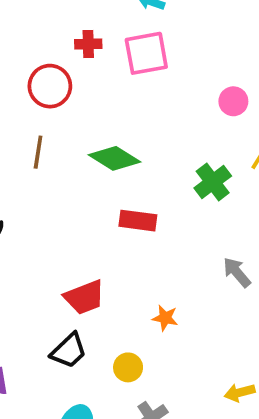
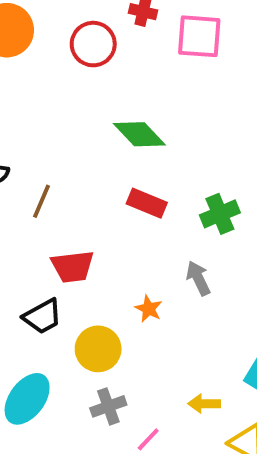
brown line: (38, 152) -> (42, 201), moved
green cross: (213, 182) -> (220, 214), moved
gray arrow: (237, 272) -> (198, 278), moved
yellow circle: (128, 367) -> (98, 349), size x1.5

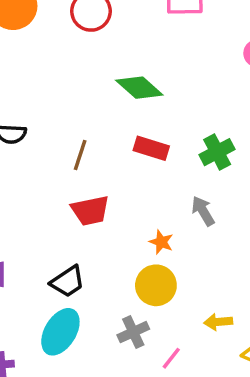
brown line: (42, 201) -> (80, 155), moved
black trapezoid: (43, 316) -> (68, 282), moved
yellow circle: (98, 349) -> (156, 285), moved

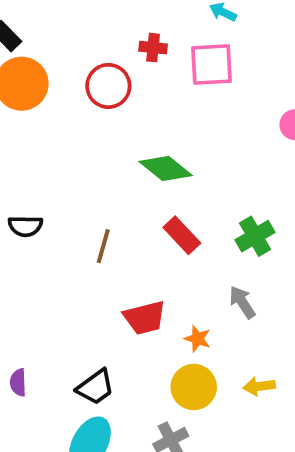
red rectangle: (151, 148) -> (182, 235), turned 32
red trapezoid: (90, 211) -> (145, 318), moved
yellow arrow: (218, 322) -> (259, 386), moved

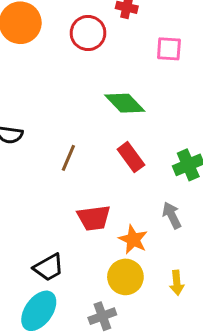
pink square: (212, 64) -> (169, 49), moved, size x0.7
orange star: (198, 339) -> (133, 239), size x1.4
yellow arrow: (259, 386) -> (177, 283), turned -95

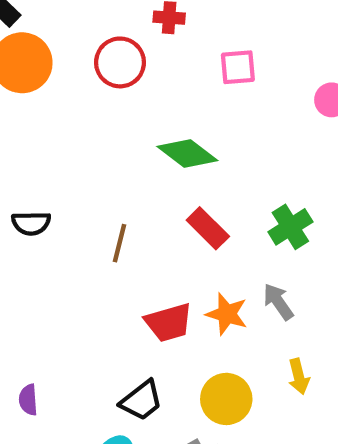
orange star: (133, 239) -> (227, 314), moved
black trapezoid: (49, 267) -> (141, 401), moved
yellow arrow: (177, 283) -> (299, 376), moved

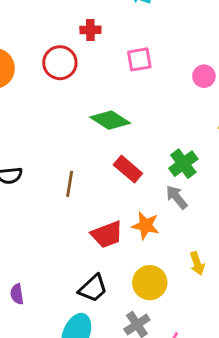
gray arrow: (278, 302) -> (177, 197), moved

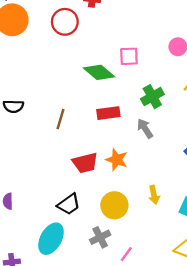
pink square: (139, 59) -> (129, 56), moved
green cross: (183, 164) -> (152, 97), moved
red rectangle: (128, 169) -> (108, 113), turned -55
gray arrow: (177, 197) -> (145, 128), moved

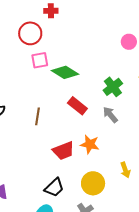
pink square: (129, 56) -> (40, 60), moved
red rectangle: (108, 113) -> (77, 106), turned 54

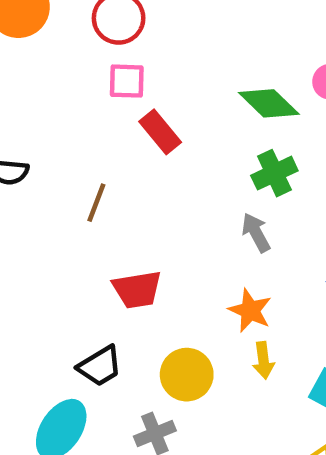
green diamond: (65, 72) -> (269, 103), moved
red rectangle: (77, 106) -> (160, 132), moved
orange star: (90, 144) -> (250, 311), moved

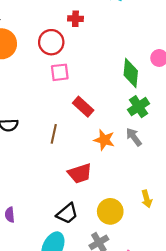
green diamond: (269, 103) -> (131, 73), turned 60
red rectangle: (160, 132) -> (83, 107), moved
orange star: (250, 311) -> (104, 140), moved

